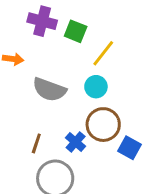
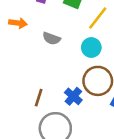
gray semicircle: (49, 90) -> (51, 38), moved, size x0.6

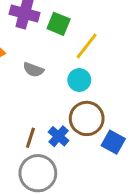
brown line: (39, 98) -> (30, 138), moved

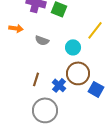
yellow line: (87, 46) -> (95, 30), moved
brown line: (30, 138) -> (36, 79), moved

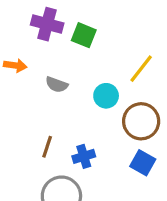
brown circle: (78, 73) -> (141, 121), moved
blue cross: (59, 85) -> (84, 156), turned 32

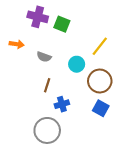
brown line: (47, 147) -> (47, 85), moved

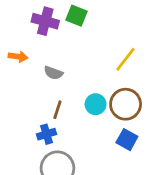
green square: (62, 24) -> (77, 16), moved
cyan circle: (77, 64) -> (96, 104), moved
blue cross: (62, 104) -> (47, 134), moved

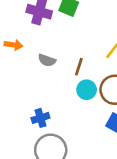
brown line: (57, 110) -> (79, 67), moved

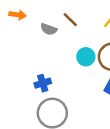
brown line: (79, 67) -> (70, 20), moved, turned -63

